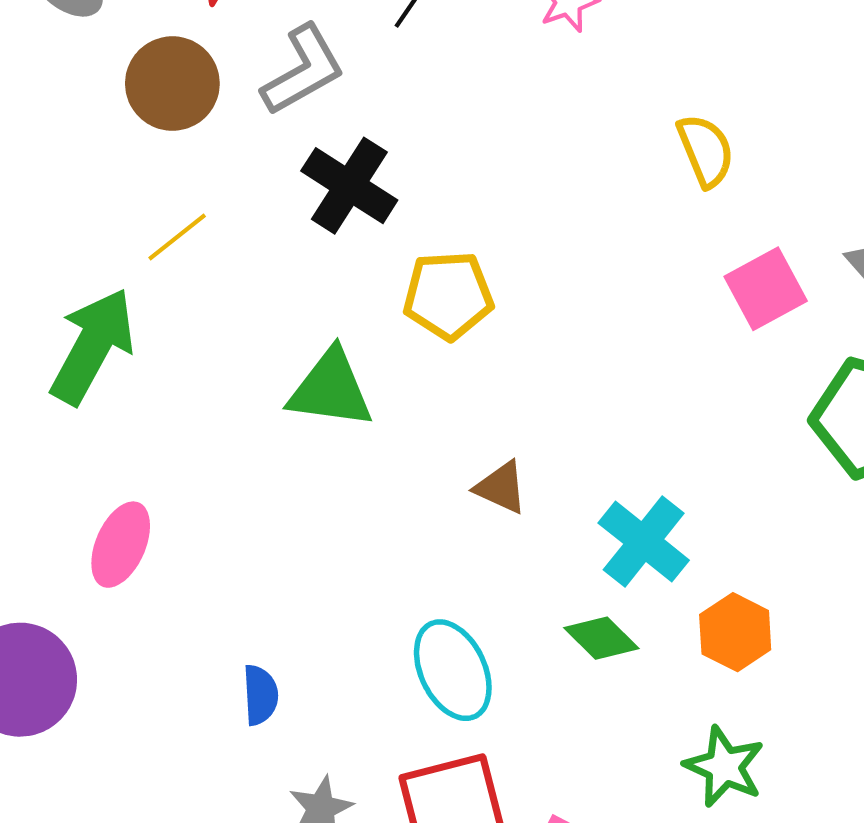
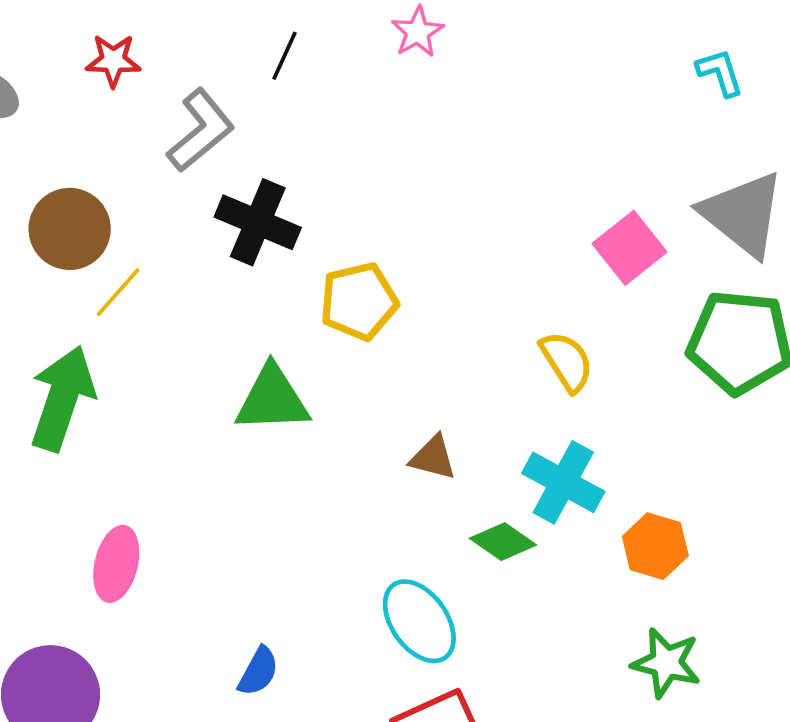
brown circle: (172, 84) -> (70, 229), moved
yellow semicircle: (706, 150) -> (567, 361), moved
green diamond: (601, 638) -> (503, 542), moved
blue semicircle: (260, 695) -> (258, 671), turned 42

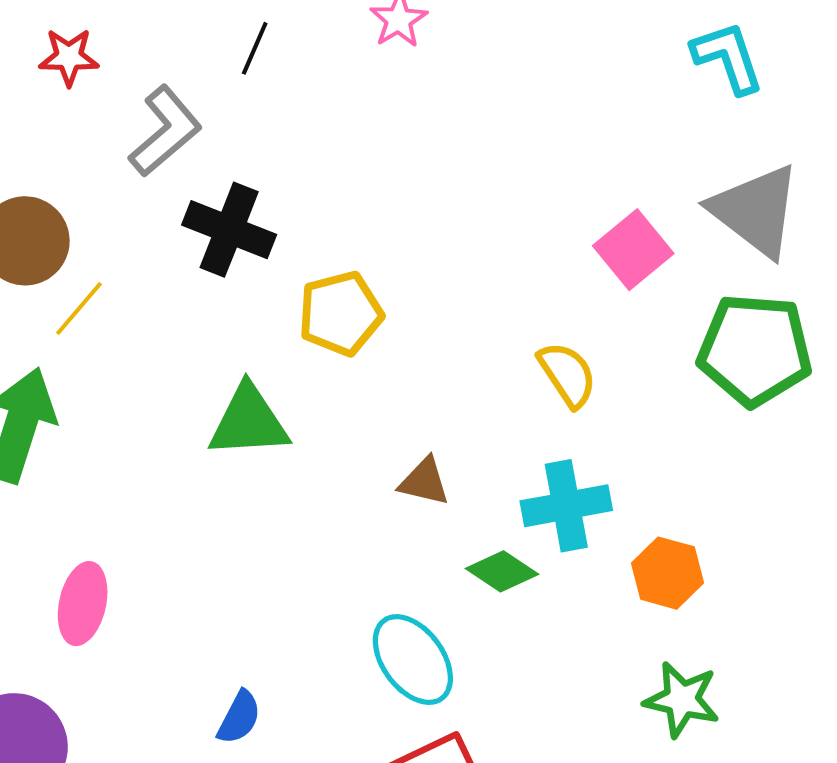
cyan L-shape: (720, 72) -> (728, 57), size x1.4
cyan cross: (563, 482) -> (566, 506), turned -38

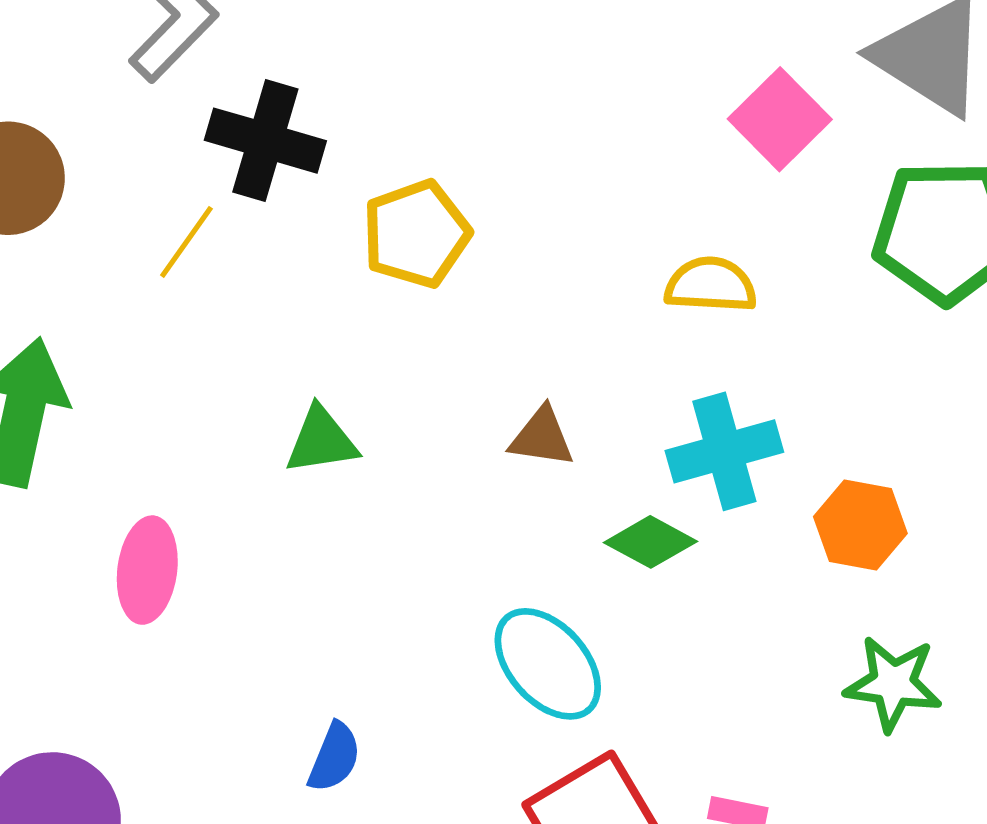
yellow line: (79, 308) -> (186, 242), moved
yellow semicircle: (567, 374) -> (711, 285), turned -48
green triangle: (249, 421) -> (321, 441), moved, size x0.7
pink ellipse: (83, 604) -> (147, 570), moved

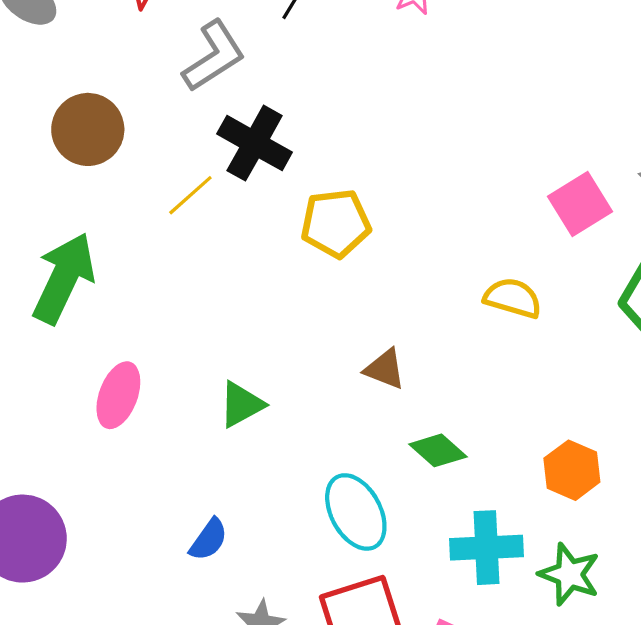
green triangle: (321, 441) -> (241, 404), moved, turned -33
cyan cross: (724, 451) -> (487, 548), moved

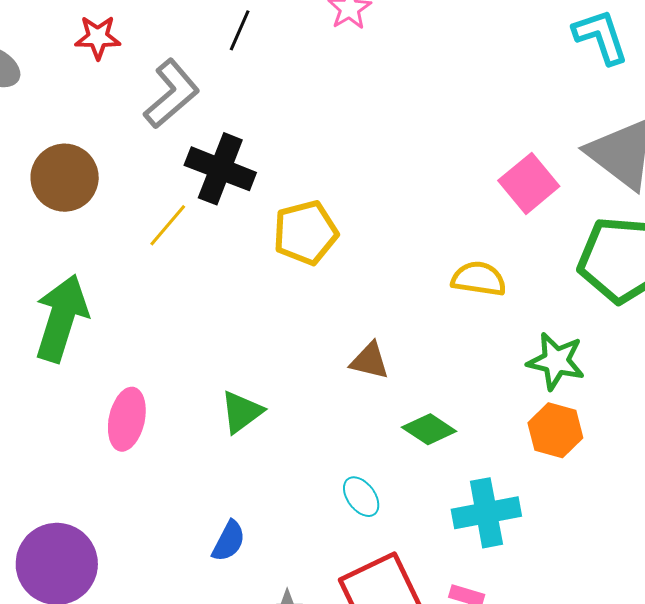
cyan ellipse: (356, 512) -> (361, 497), size x0.6
green star: (569, 574) -> (556, 361), moved

